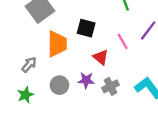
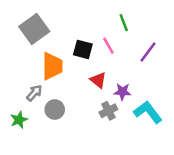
pink line: (123, 41) -> (108, 46), moved
gray arrow: (29, 65) -> (34, 93), moved
purple star: (86, 80) -> (122, 92), moved

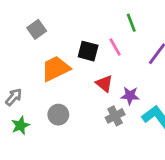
gray square: (34, 29) -> (37, 29), size x0.6
orange trapezoid: (52, 66) -> (56, 69), turned -116
gray arrow: (34, 93) -> (14, 97), moved

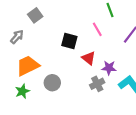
black square: (88, 51) -> (69, 41), moved
orange trapezoid: (56, 69) -> (28, 66), moved
gray arrow: (14, 97) -> (17, 37), moved

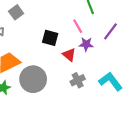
purple star: (109, 68) -> (86, 44), moved
gray circle: (52, 83) -> (33, 79), size x1.6

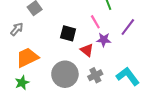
gray circle: (33, 79) -> (65, 74), moved

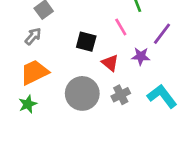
gray arrow: (17, 29) -> (33, 36), moved
purple star: (104, 40) -> (141, 56), moved

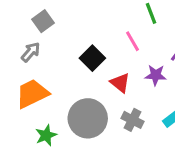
black square: (86, 42) -> (92, 58), turned 30
gray cross: (121, 95) -> (132, 120), turned -36
green star: (28, 104) -> (46, 135), moved

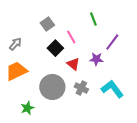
gray square: (43, 21) -> (47, 24), moved
pink line: (132, 41) -> (71, 37), moved
green star: (46, 135) -> (27, 108), moved

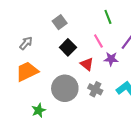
pink line: (71, 37) -> (98, 41), moved

